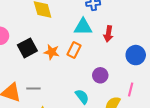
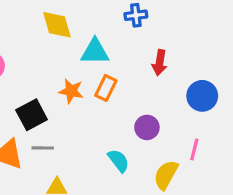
cyan triangle: (83, 27) -> (95, 52), moved
black square: (27, 48) -> (32, 115), moved

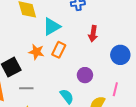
cyan triangle: (95, 52) -> (52, 27), turned -30
gray line: (43, 148) -> (26, 88), moved

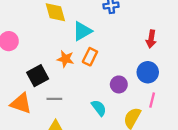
red arrow: (93, 34) -> (151, 39), moved
blue circle: (120, 55) -> (148, 72), moved

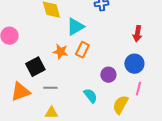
orange triangle: (21, 103) -> (20, 92), turned -40

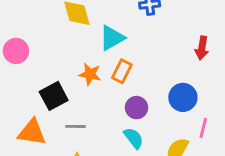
blue circle: (134, 64) -> (183, 97), moved
purple circle: (108, 75) -> (136, 108), moved
orange triangle: (20, 92) -> (32, 132), turned 30

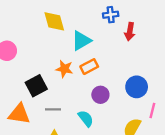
red arrow: (202, 48) -> (130, 32), moved
orange rectangle: (122, 71) -> (89, 67), turned 36
cyan semicircle: (134, 138) -> (86, 118), moved

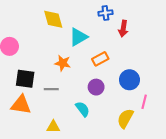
orange rectangle: (89, 67) -> (100, 59), moved
black square: (36, 86) -> (25, 79), moved, turned 36
gray line: (53, 109) -> (51, 89), moved

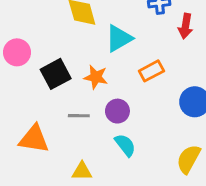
black square: (25, 79) -> (56, 74), moved, turned -36
purple circle: (96, 87) -> (117, 111), moved

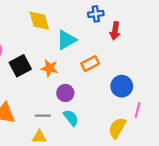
gray line: (79, 116) -> (43, 116), moved

